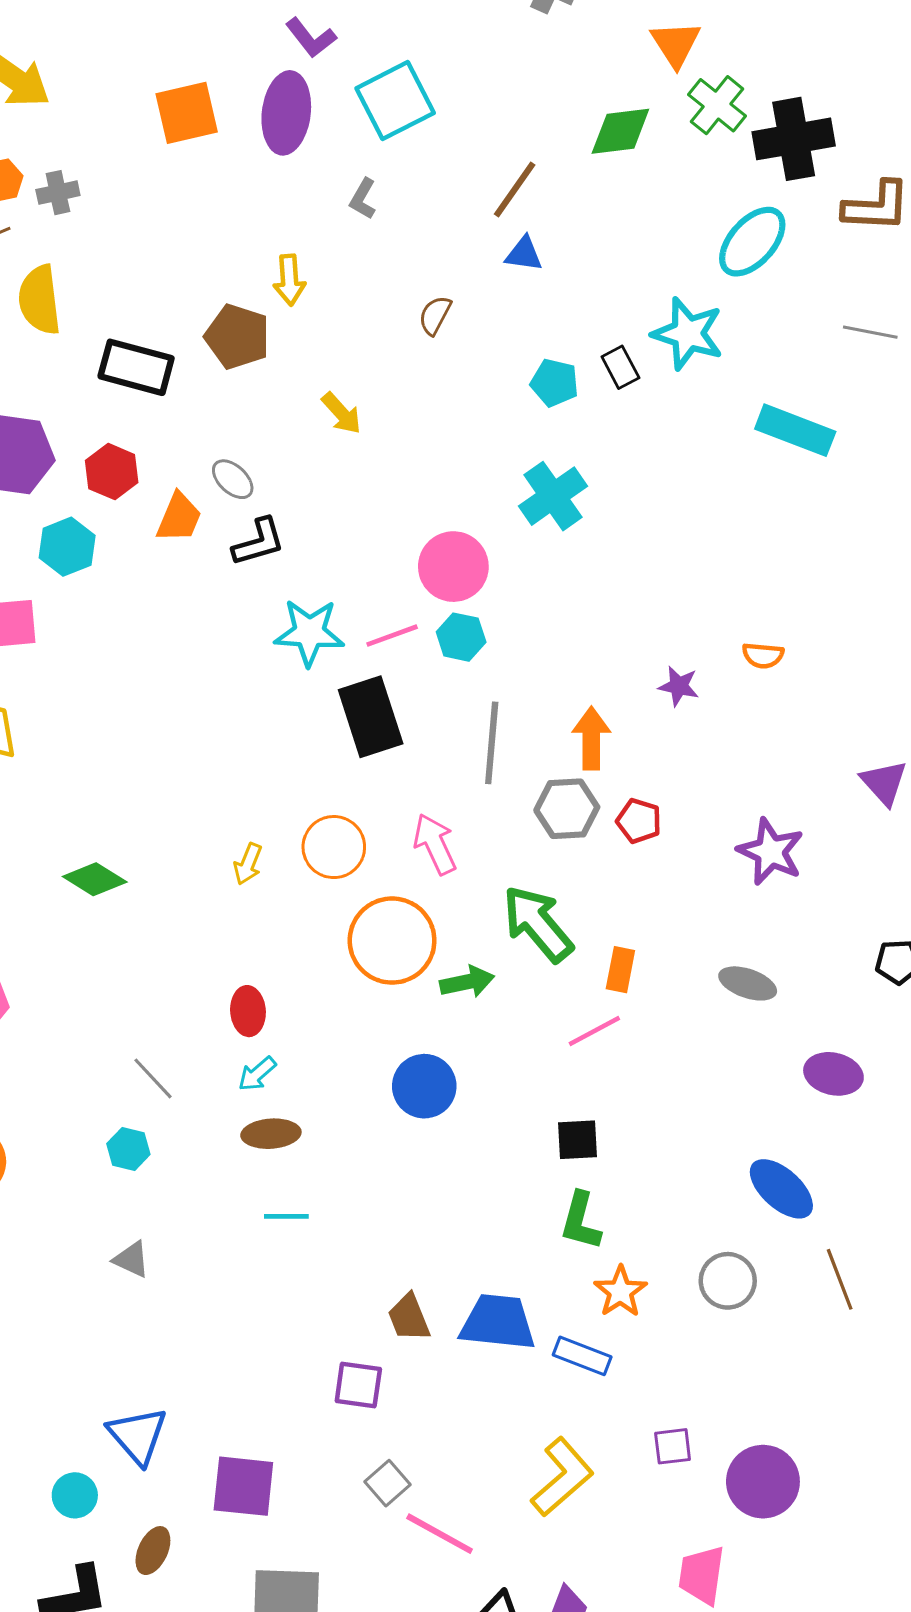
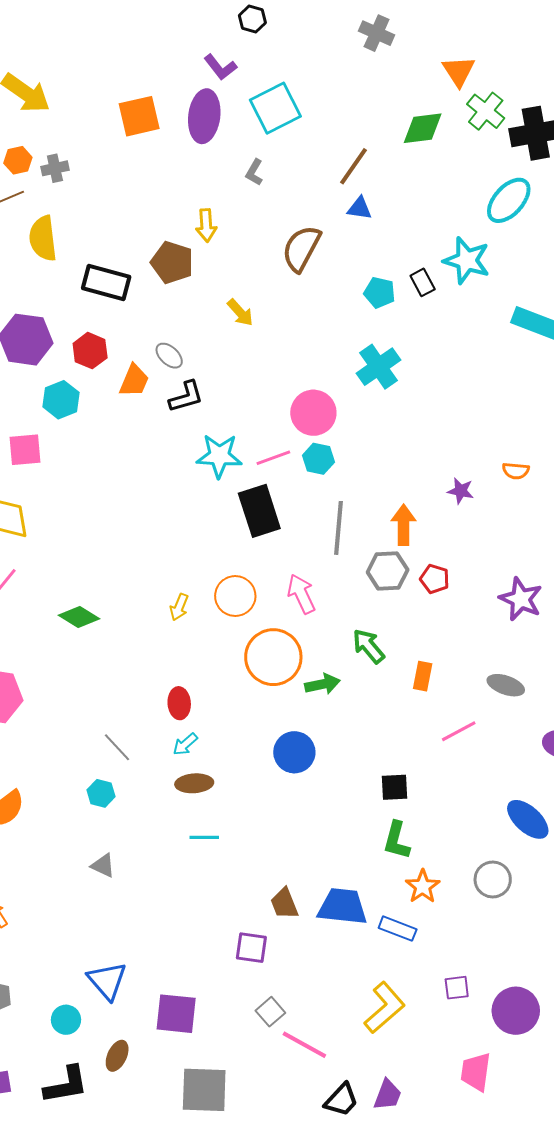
brown semicircle: (435, 315) -> (301, 248), size x1.8
green arrow: (538, 924) -> (369, 646), size x0.7
pink line: (594, 1031) -> (459, 731), moved

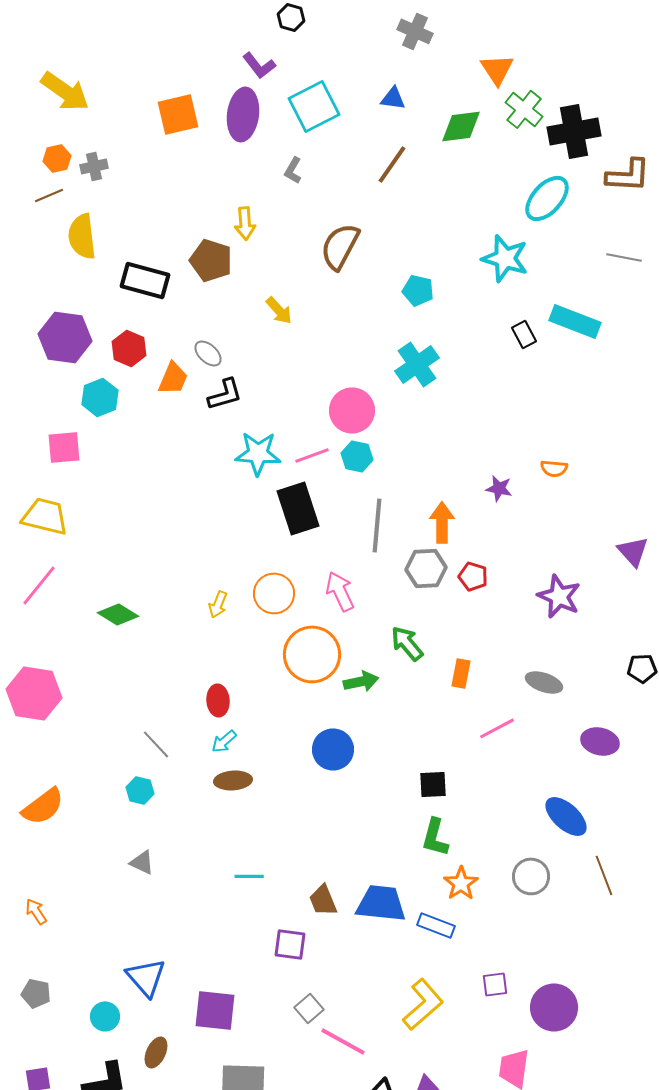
blue triangle: (359, 208) -> (393, 98), moved
black rectangle: (423, 282) -> (524, 334), moved
cyan line: (204, 837) -> (249, 876), moved

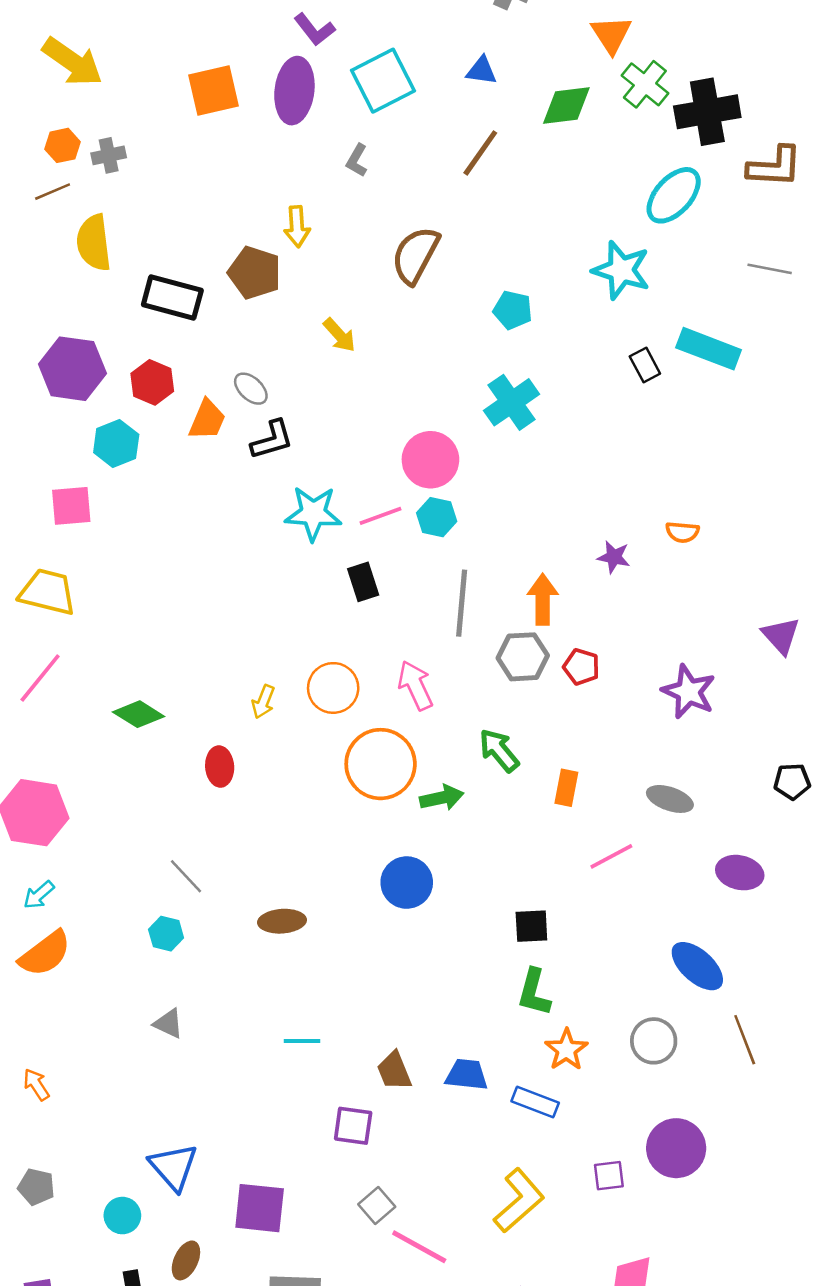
black rectangle: (298, 508) -> (363, 582), size x0.6
red ellipse: (218, 700) -> (220, 767), moved
cyan arrow: (224, 741) -> (39, 895), moved
blue trapezoid: (381, 903) -> (467, 1075), size x0.7
purple circle: (554, 1007) -> (676, 1148), moved

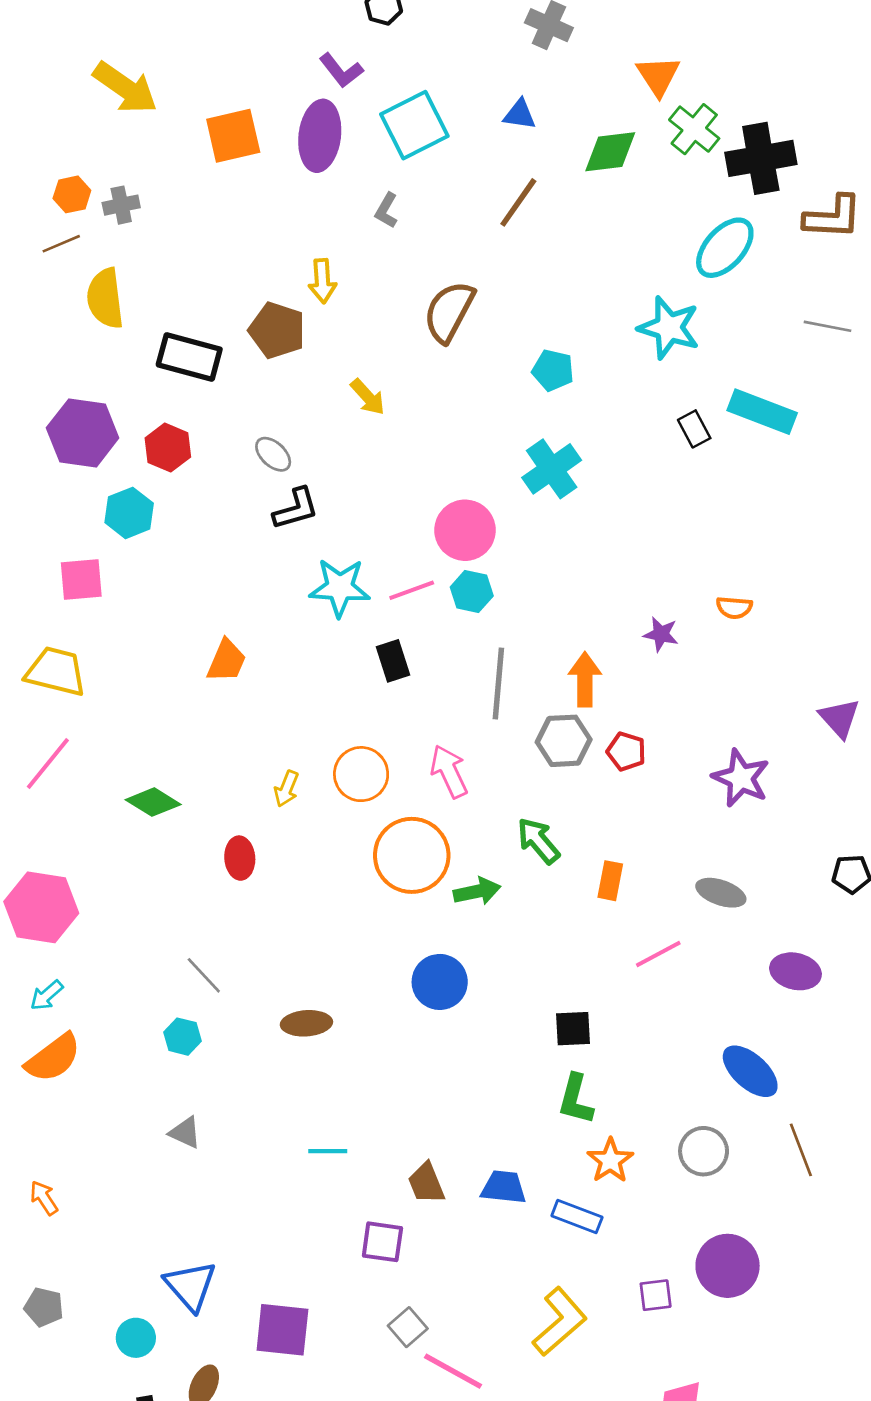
yellow arrow: (72, 62) -> (125, 88), moved
orange trapezoid: (207, 420) -> (226, 661), moved

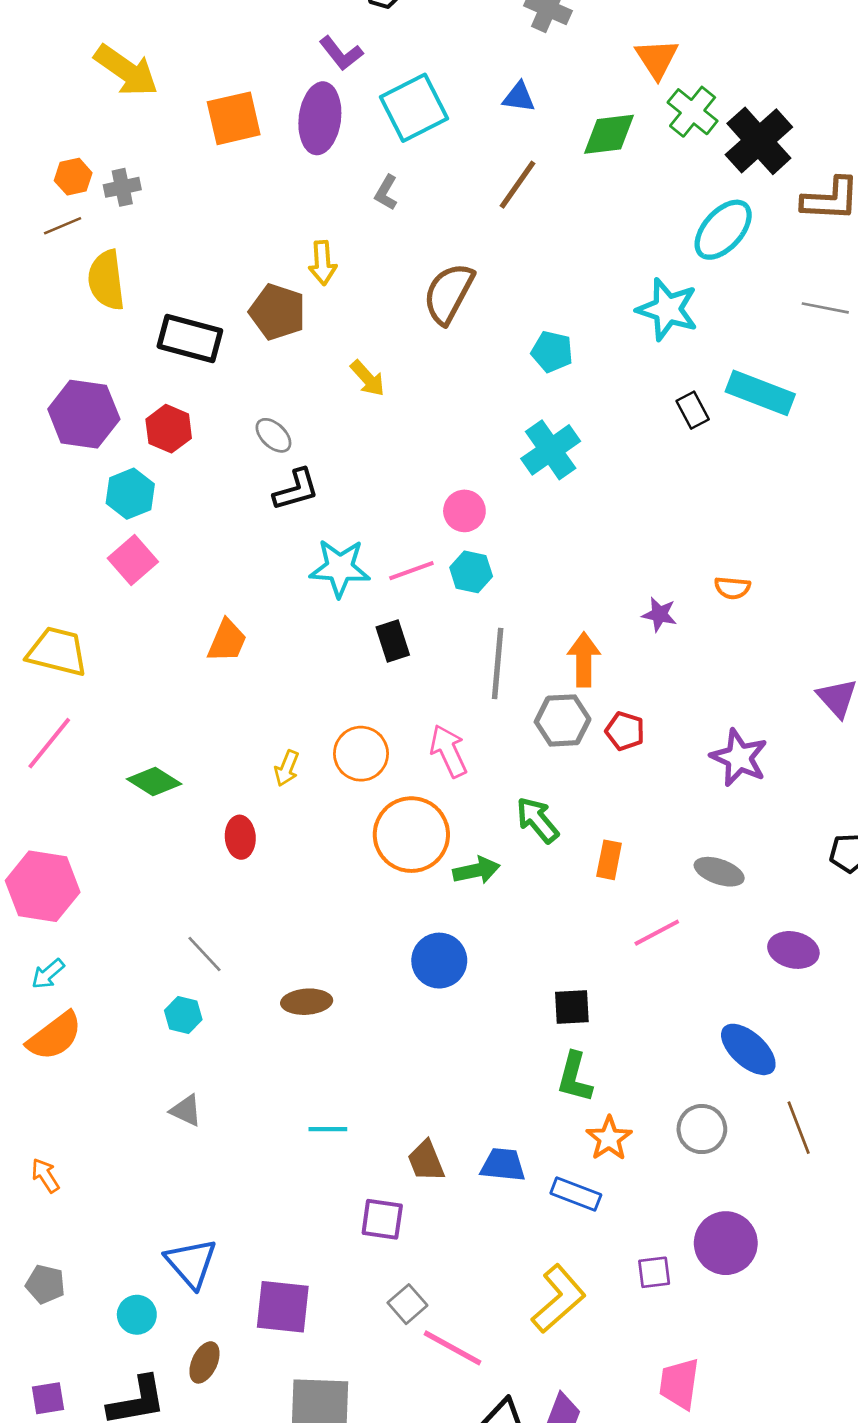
black cross: (761, 158) -> (759, 141), turned -32
pink circle: (465, 530) -> (464, 511), size x0.7
pink square: (81, 580) -> (133, 560), moved, turned -36

